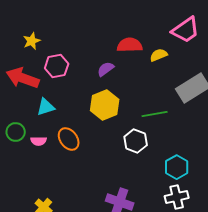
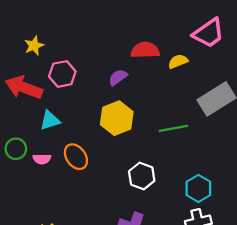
white hexagon: (136, 141) -> (142, 176), moved

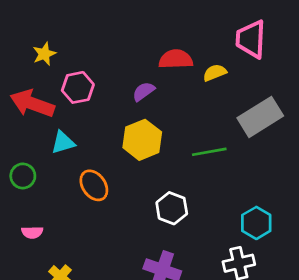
pink trapezoid: (209, 33) -> (251, 39), turned 128
pink semicircle: (42, 159) -> (32, 232), moved
cyan hexagon: (198, 188) -> (256, 223), moved

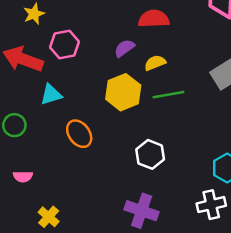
yellow semicircle: (215, 73) -> (155, 63), moved
green line: (209, 152) -> (168, 95), moved

